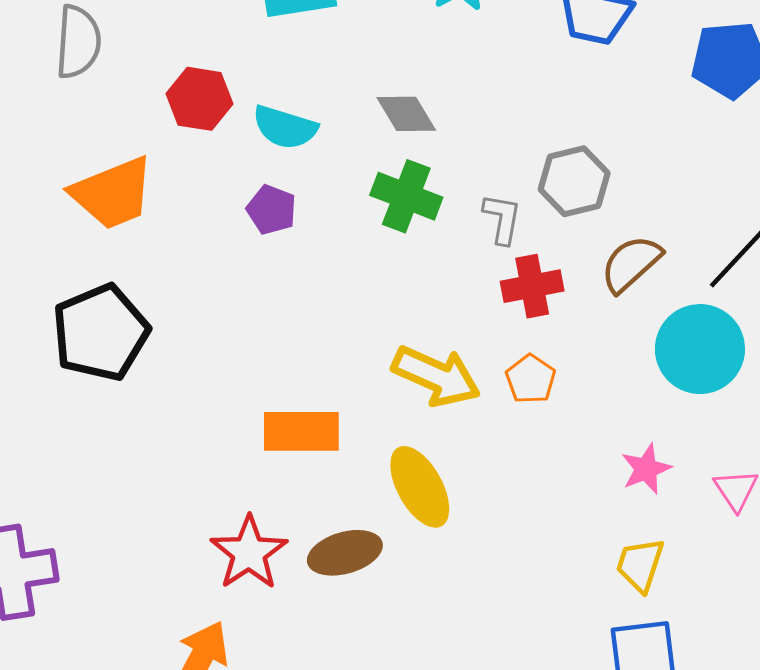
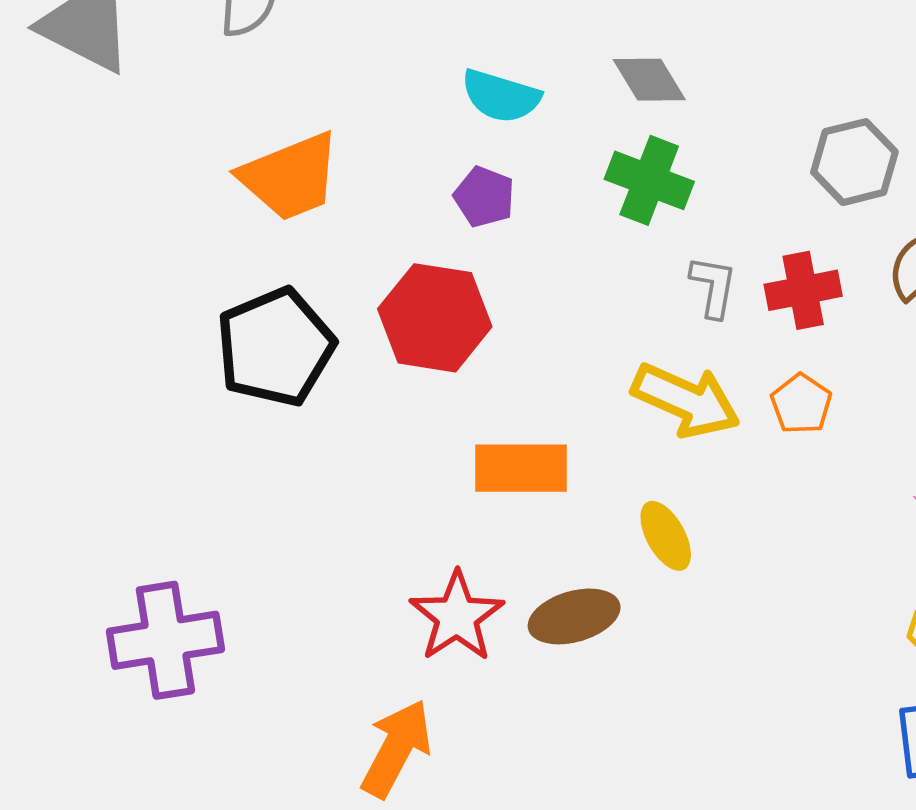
red hexagon: (200, 99) -> (435, 318), moved, size x1.4
gray L-shape: (502, 219) -> (713, 287), moved
yellow ellipse: (420, 487) -> (666, 536), size x0.7

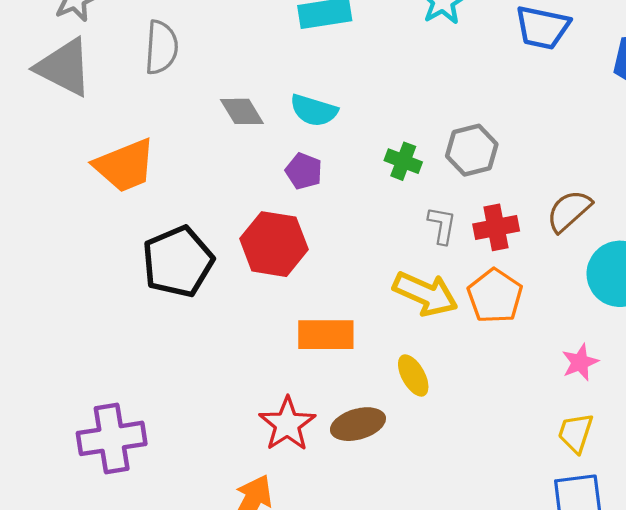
gray diamond: (649, 80) -> (242, 111), moved
gray hexagon: (854, 162) -> (472, 150), moved
orange trapezoid: (290, 177) -> (125, 166), moved
green cross: (649, 180) -> (403, 161), size x0.7
orange pentagon: (801, 404) -> (495, 296), size x1.5

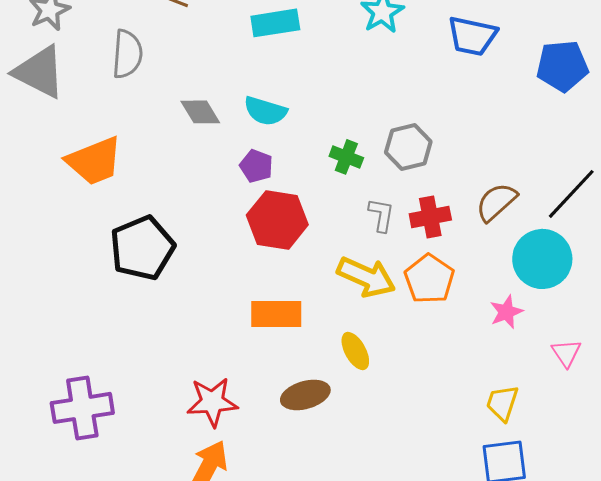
red hexagon: (274, 244) -> (277, 220), moved
pink star: (580, 362) -> (506, 312), moved
red star: (287, 424) -> (212, 402), moved, turned 30

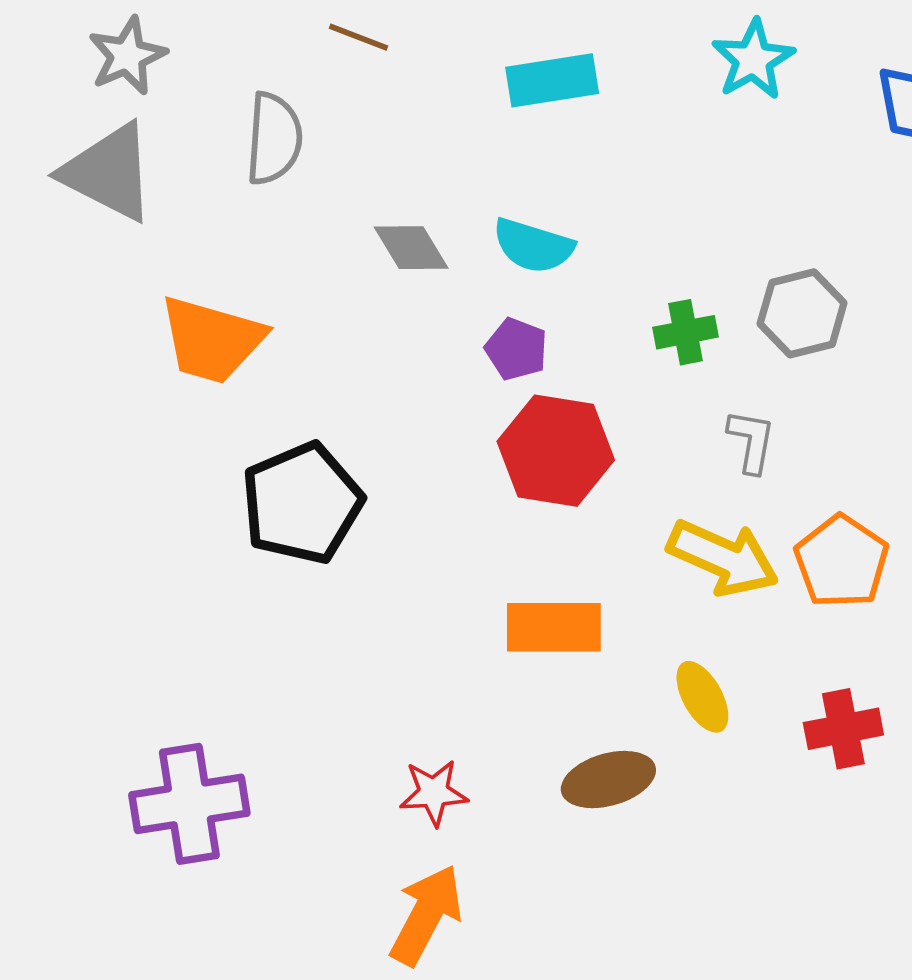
green cross: (346, 157) -> (686, 332), turned -32
orange trapezoid: (94, 161) -> (212, 340), turned 38
red cross: (430, 217) -> (843, 729), moved
red star: (212, 402) -> (434, 793), size x0.7

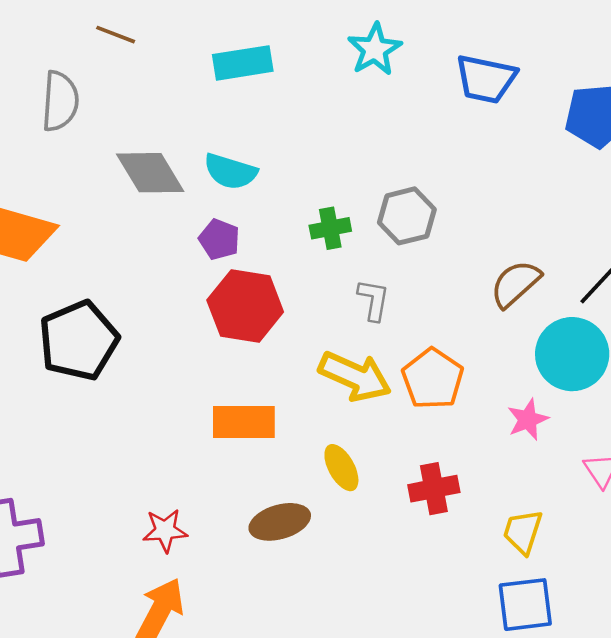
gray diamond: (411, 248) -> (150, 173), size x1.4

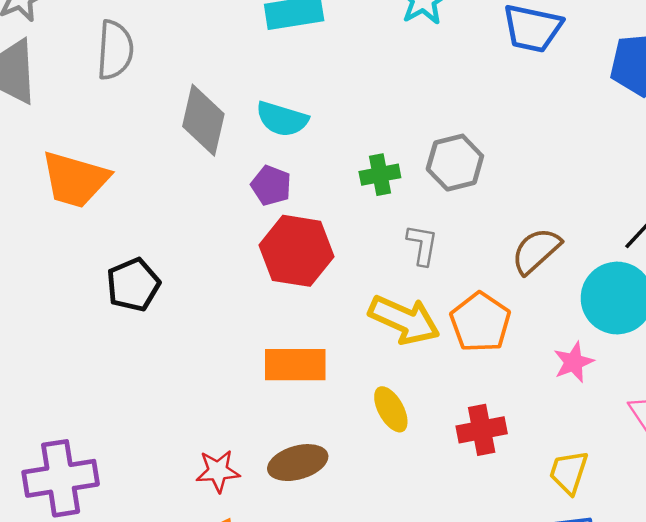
gray diamond: (150, 173) -> (203, 120), turned 44
brown semicircle: (515, 284) -> (536, 251), moved
black pentagon: (79, 341) -> (133, 285), size x0.7
brown ellipse: (280, 522) -> (298, 463), moved

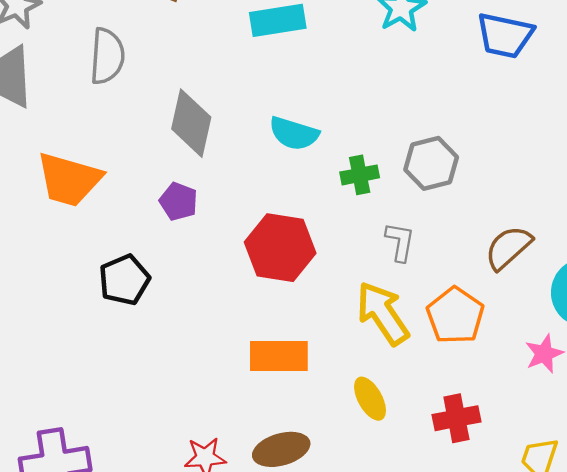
cyan semicircle: (282, 119) -> (294, 133), moved
purple pentagon: (271, 186) -> (179, 201), moved
yellow arrow: (404, 320) -> (383, 313), turned -148

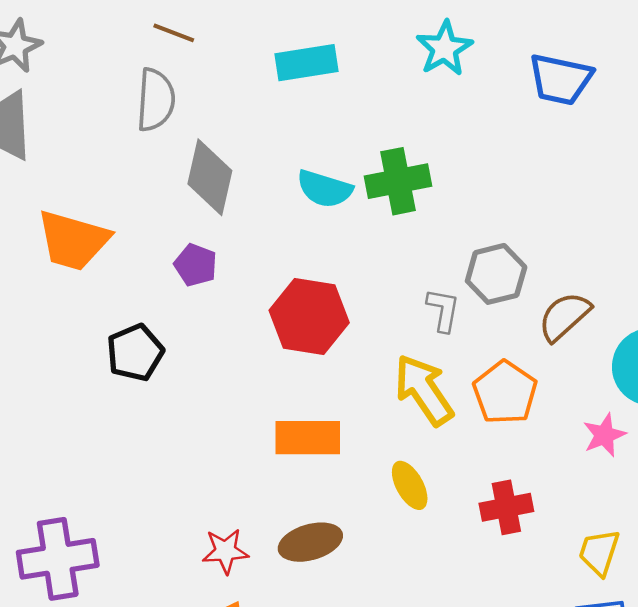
gray semicircle: (107, 56) -> (156, 100), moved
gray hexagon: (431, 163) -> (496, 274), moved
green cross: (360, 175) -> (398, 181), moved, size x1.5

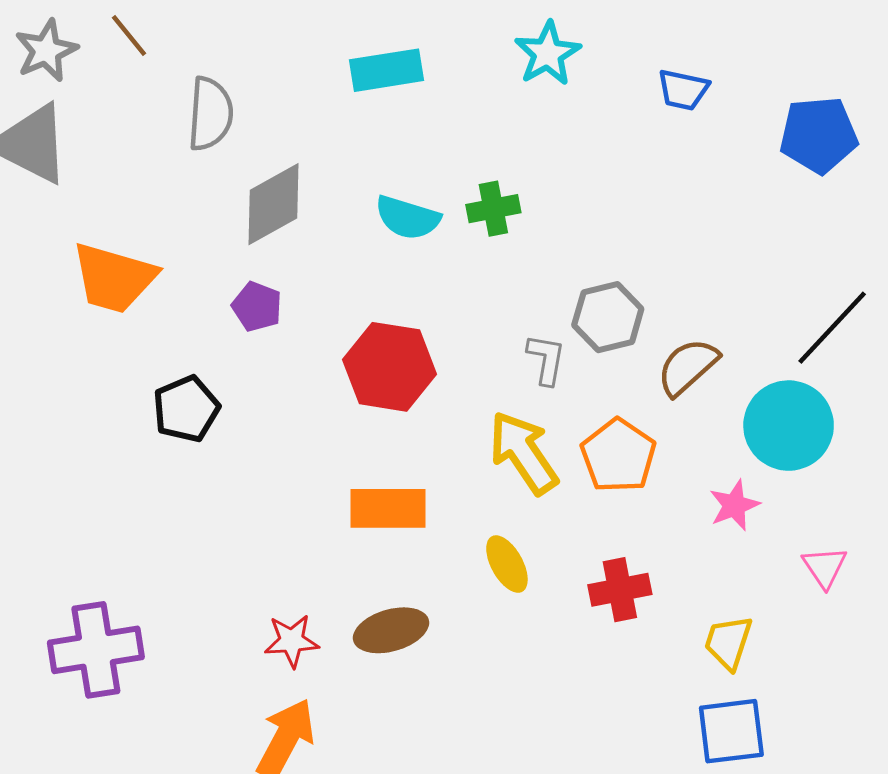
brown line: (174, 33) -> (129, 36), moved, turned 30
blue trapezoid: (560, 79) -> (683, 90), size x0.7
gray diamond: (210, 177) -> (274, 204), turned 48
green cross: (398, 181) -> (493, 209), size x0.7

